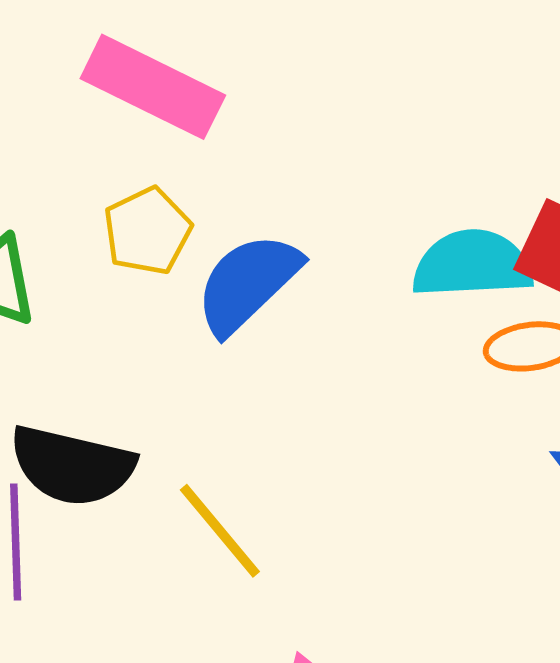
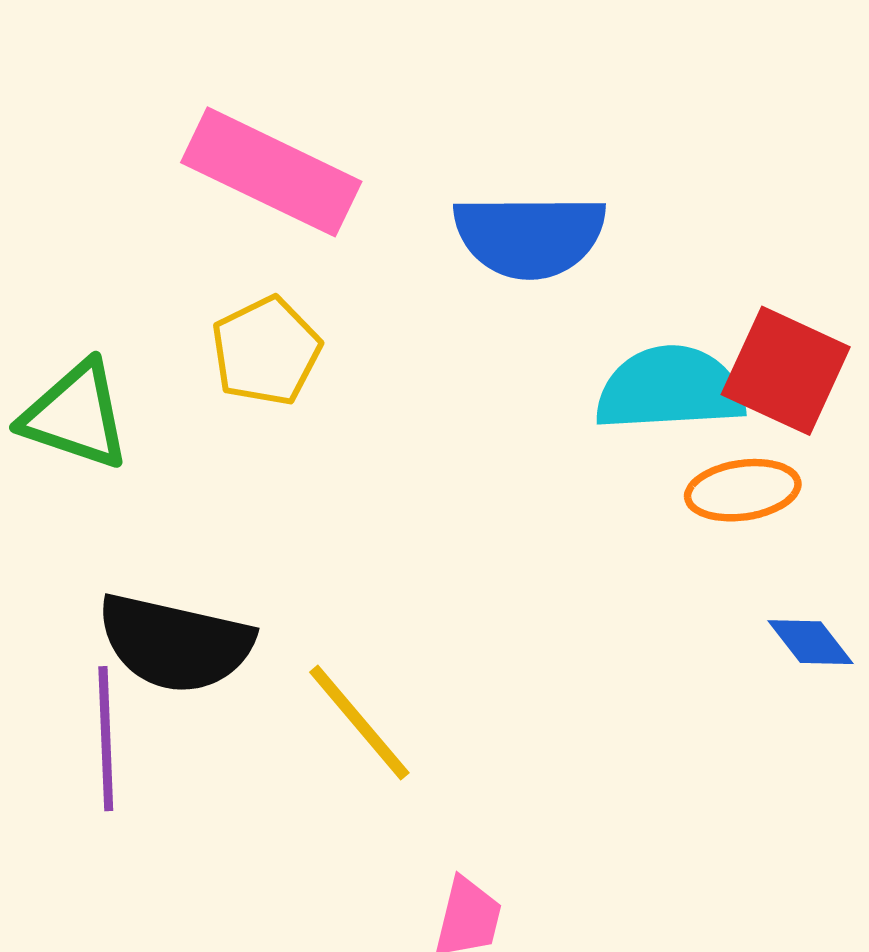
blue semicircle: (248, 283) -> (530, 236), moved, turned -136

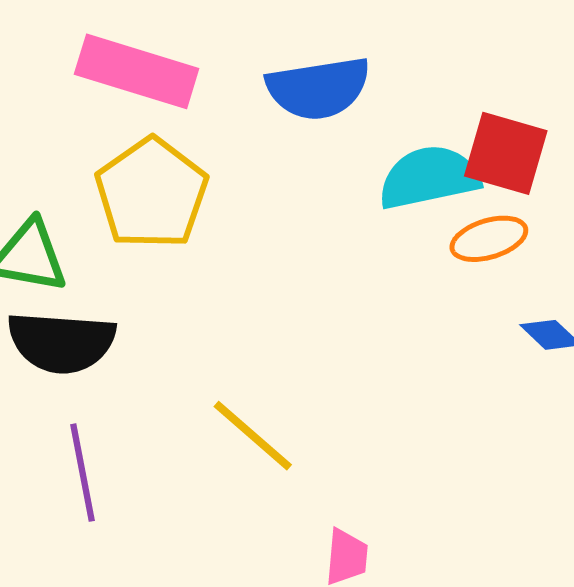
yellow pentagon: (266, 351) -> (151, 193), size x1.5
black semicircle: (175, 643) -> (61, 342), moved

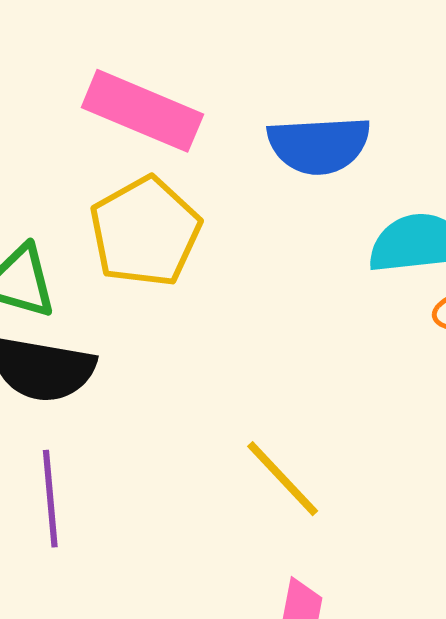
yellow line: (253, 436) -> (283, 479), moved

